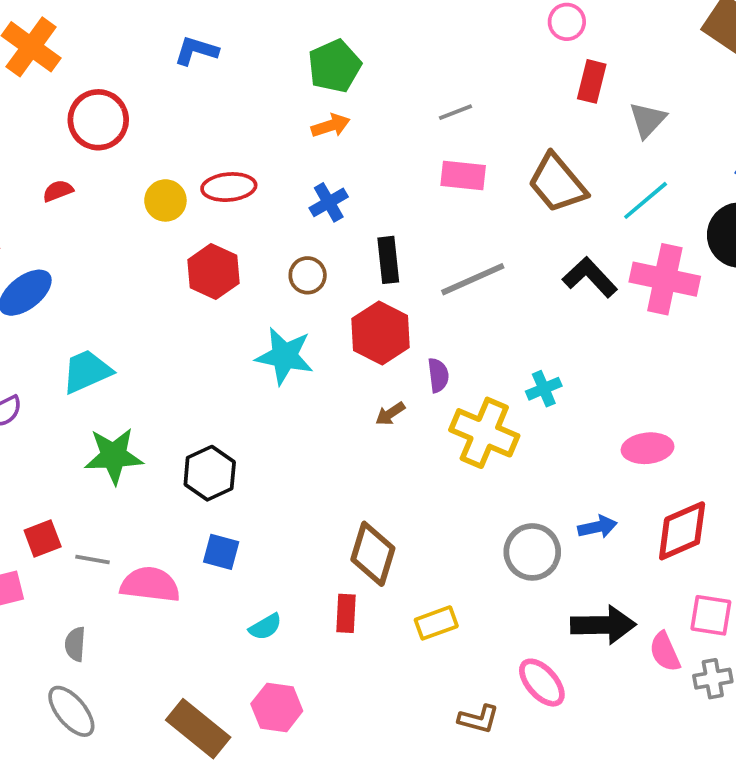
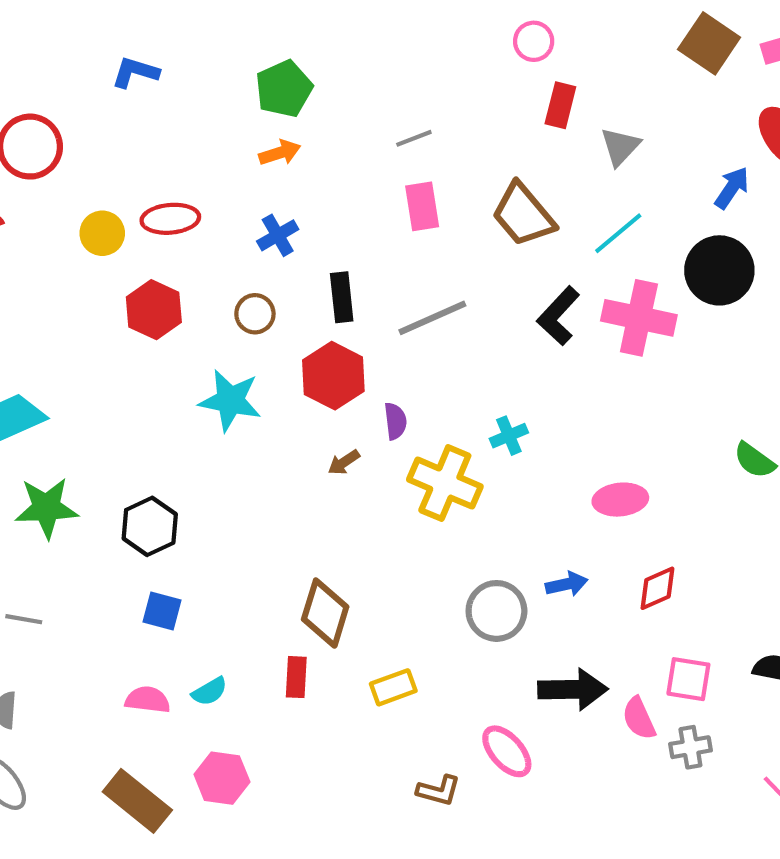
pink rectangle: (463, 175) -> (422, 206), turned 75
black L-shape: (590, 277) -> (558, 316), turned -94
red diamond: (682, 531) -> (657, 588), size x0.7
pink semicircle: (150, 585) -> (148, 700), moved, size x0.7

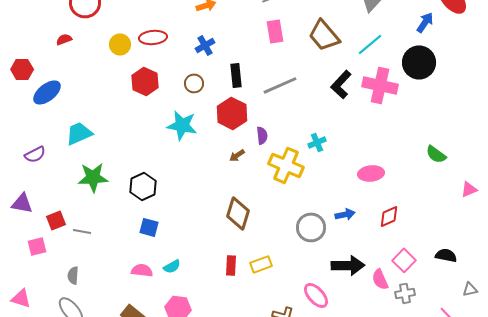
brown diamond: (325, 613) -> (238, 213), moved
red rectangle: (296, 677) -> (231, 265), moved
pink square: (688, 679) -> (404, 260), turned 35

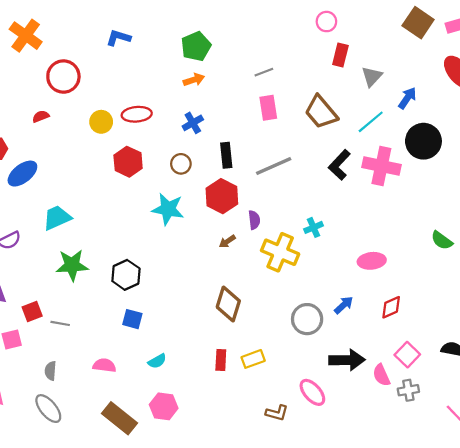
blue arrow: (425, 22) -> (407, 98), moved
blue arrow: (345, 214) -> (344, 305), turned -30
pink semicircle: (142, 270) -> (104, 365), moved

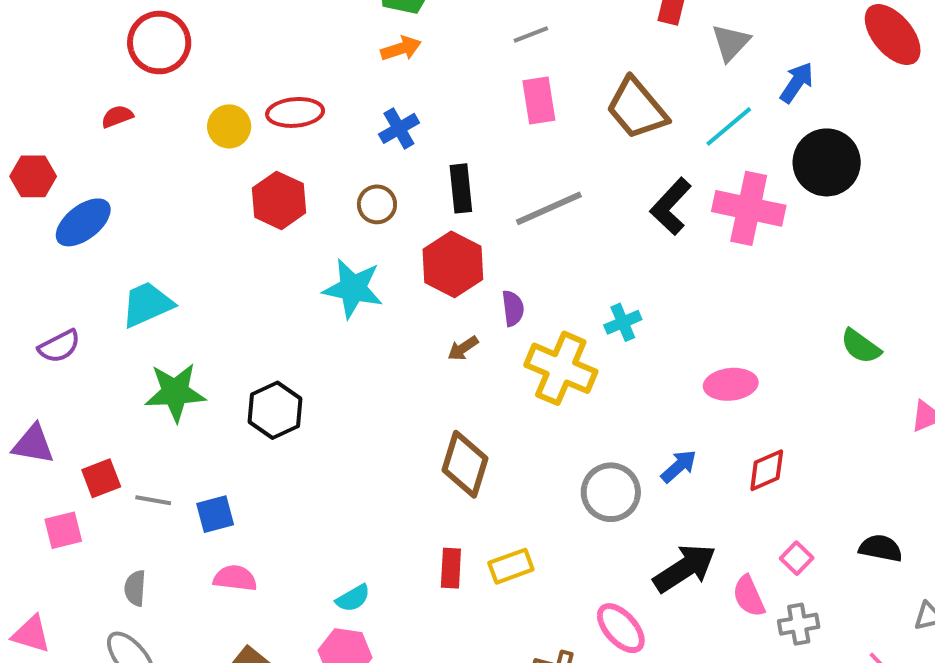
blue square: (132, 319) -> (215, 514), moved, turned -30
pink square: (407, 355) -> (797, 558), size x0.7
black arrow: (347, 360) -> (685, 568), turned -32
cyan semicircle: (157, 361) -> (353, 598), moved

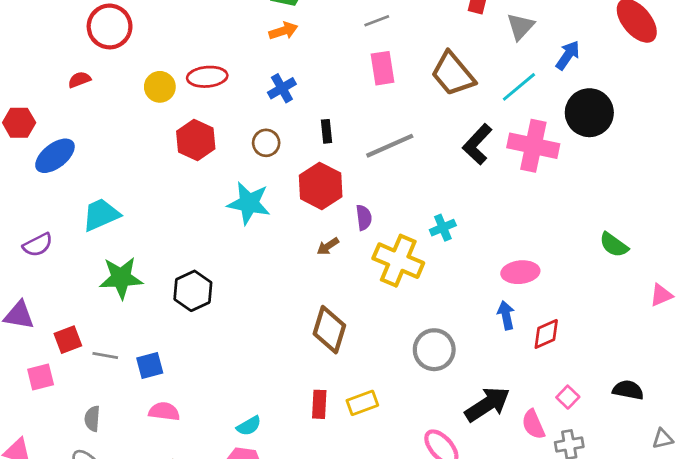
black rectangle: (461, 188) -> (326, 131), size x0.7
blue arrow: (679, 466) -> (506, 315), moved, turned -60

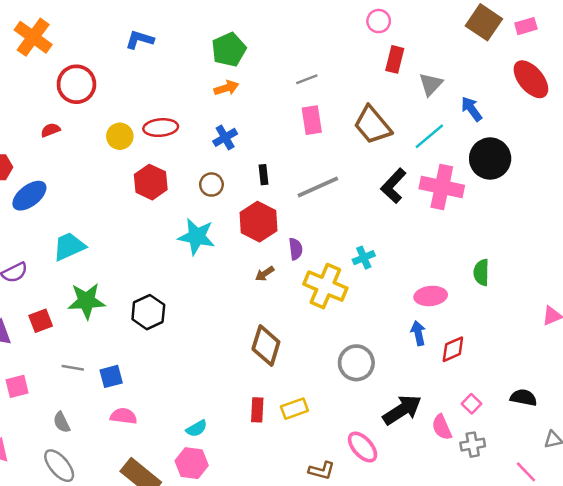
blue arrow: (568, 55) -> (471, 109), turned -70
green semicircle: (614, 245) -> (481, 272), moved, turned 55
red square: (68, 340) -> (41, 321), moved
gray semicircle: (92, 419) -> (62, 422), turned -30

